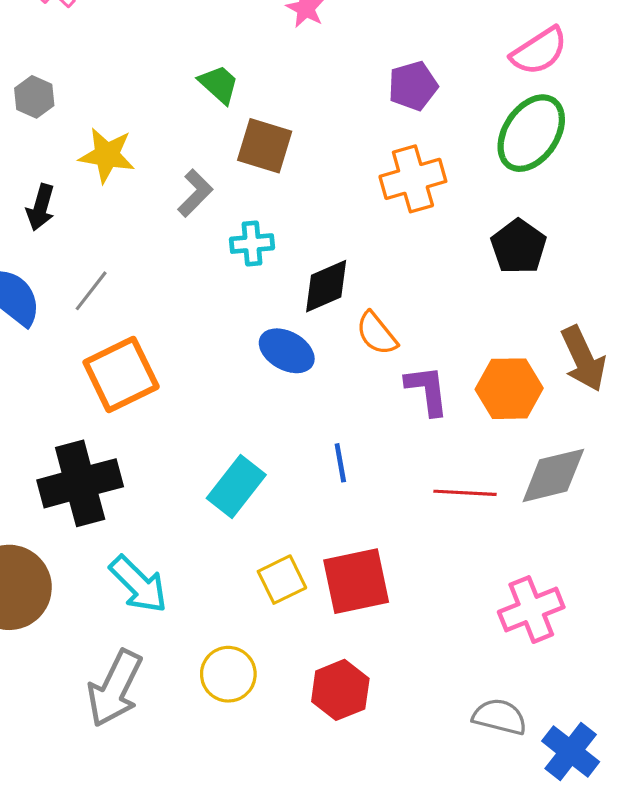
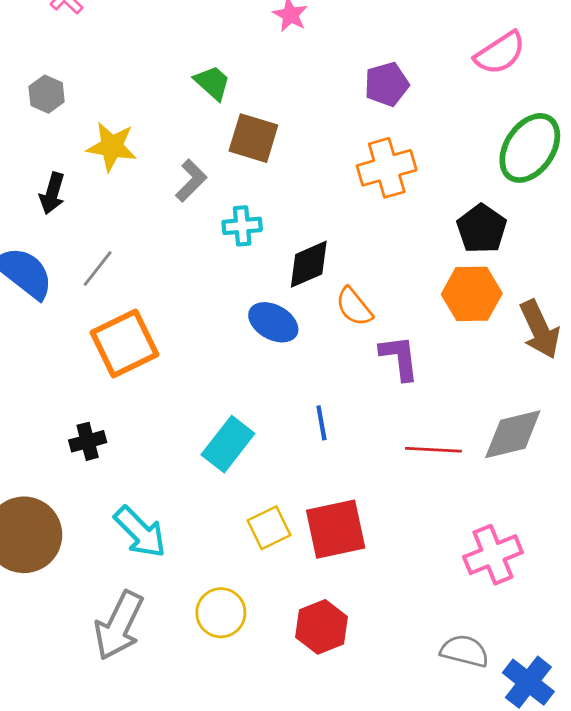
green ellipse: (531, 133) -> (530, 148), moved
orange hexagon: (509, 389) -> (472, 294), moved
black cross: (80, 483) -> (88, 441), size x0.5

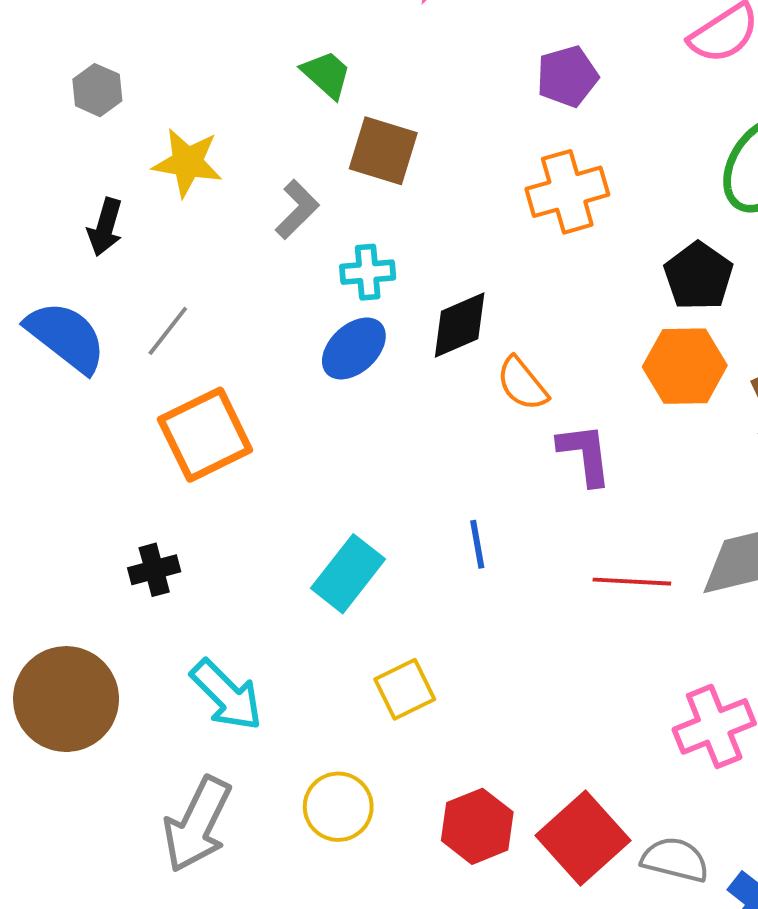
blue ellipse: (273, 322) -> (354, 349), moved, turned -72
red square: (336, 529) -> (583, 838), moved, turned -30

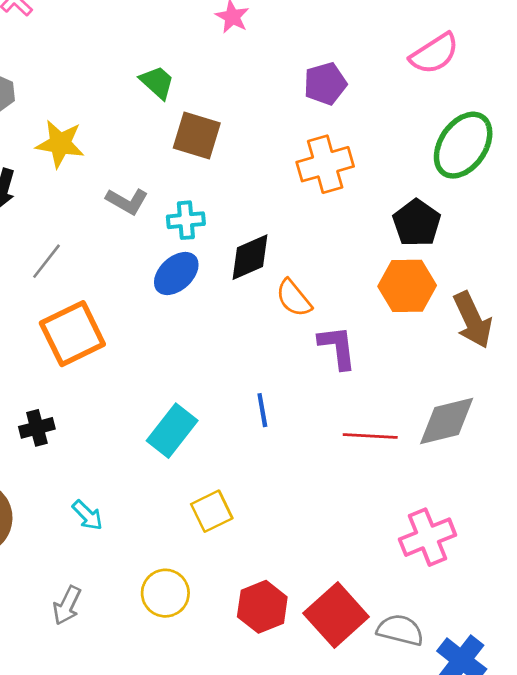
gray L-shape: (297, 209) -> (127, 201), moved, turned 75
cyan arrow: (227, 695) -> (87, 515), size x0.6
gray arrow: (197, 824) -> (67, 605), size x0.6

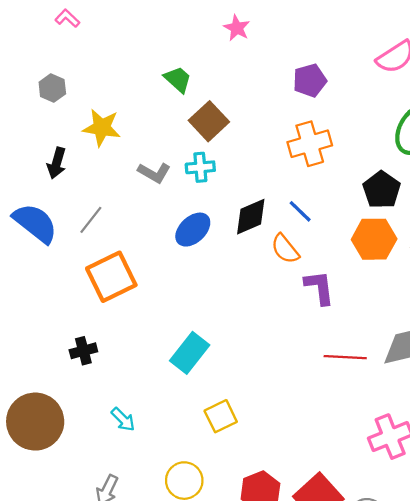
brown square: (197, 136) -> (209, 121), turned 30
cyan cross: (186, 220) -> (200, 167), moved
blue line: (262, 410) -> (300, 211), moved, turned -36

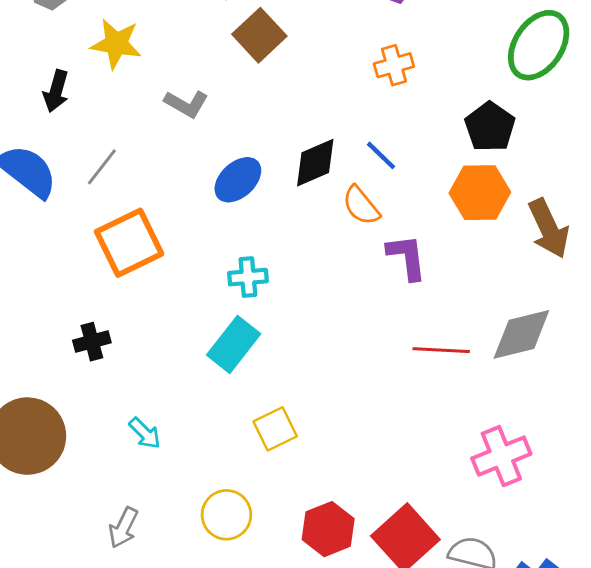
orange cross: (310, 144) -> (394, 65), size x0.7
cyan cross: (200, 167) -> (248, 277), moved

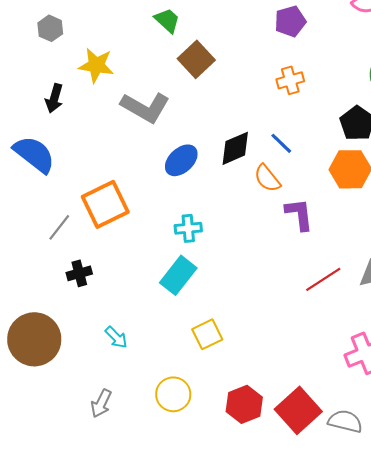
gray L-shape: (186, 104) -> (145, 107), size x1.6
gray line: (102, 167) -> (59, 227), moved
red line: (441, 350) -> (323, 279), turned -36

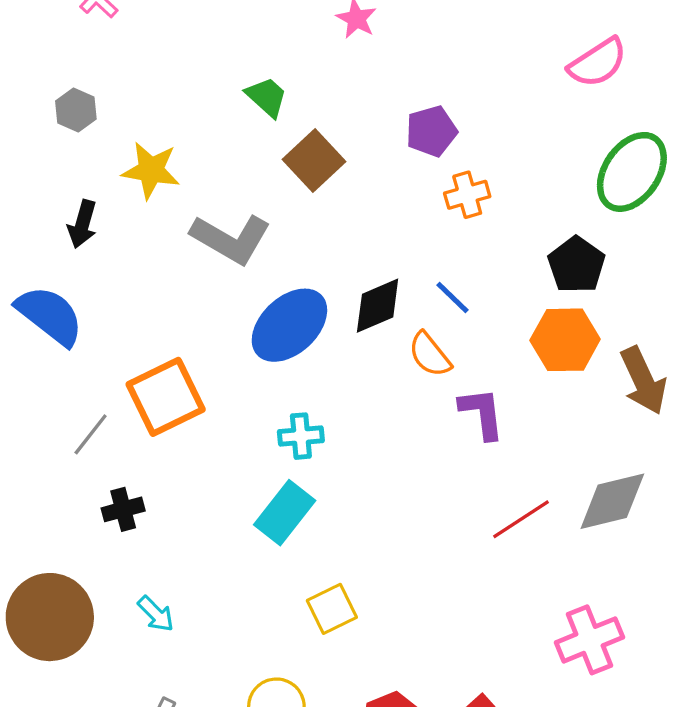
purple pentagon: (290, 21) -> (431, 131), moved
blue ellipse: (181, 160) -> (289, 325), size x1.4
cyan arrow: (116, 337) -> (156, 614), moved

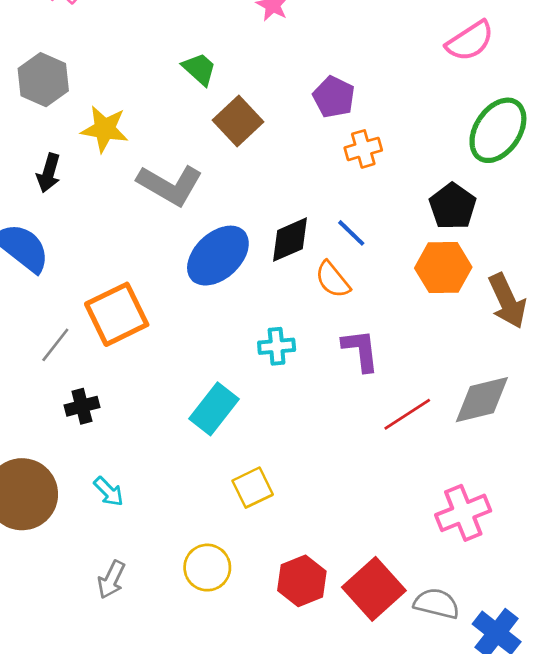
gray hexagon: (76, 110) -> (43, 80), size x1.5
purple pentagon: (431, 131) -> (334, 97), turned -30
purple L-shape: (482, 413) -> (361, 350), moved
cyan cross: (301, 436) -> (277, 346), moved

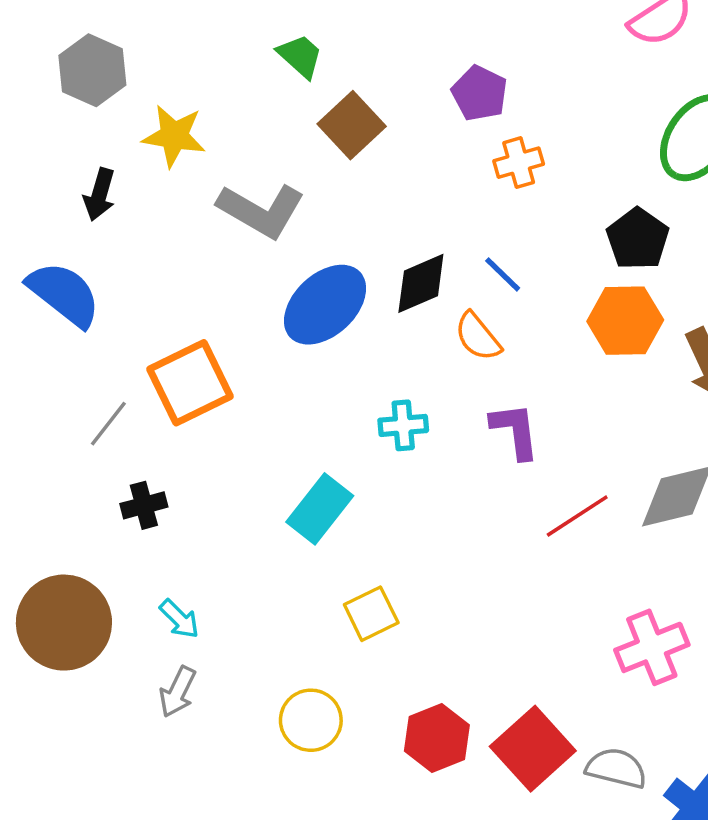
gray arrow: (111, 580) -> (178, 692), moved

